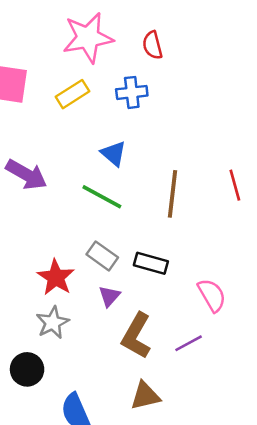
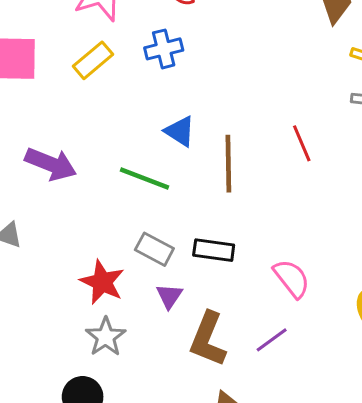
blue triangle: (114, 154) -> (180, 131), moved

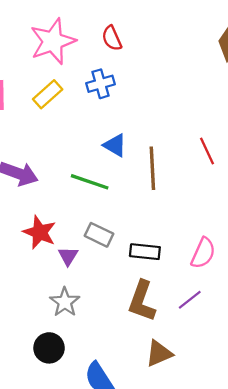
black rectangle: (214, 250) -> (145, 252), moved
pink semicircle: (292, 278) -> (203, 253), turned 64
red star: (102, 282) -> (40, 232), moved
purple triangle: (169, 296) -> (68, 256), moved

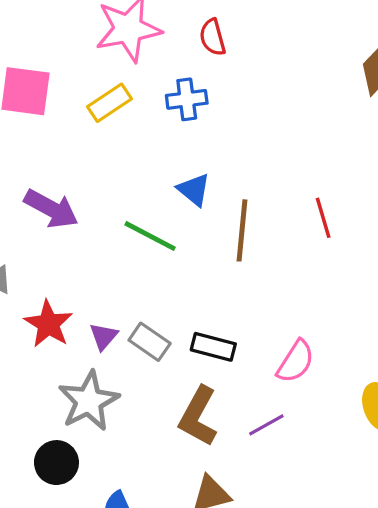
red star: (40, 232) -> (48, 324), moved
gray rectangle: (99, 235) -> (150, 342), moved
gray star: (65, 302) -> (89, 401), size x1.4

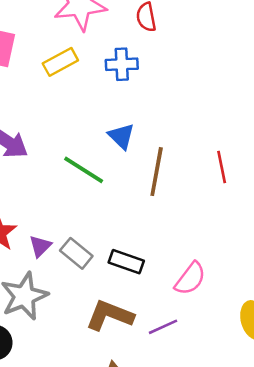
brown L-shape: (198, 416) -> (110, 315), turned 78

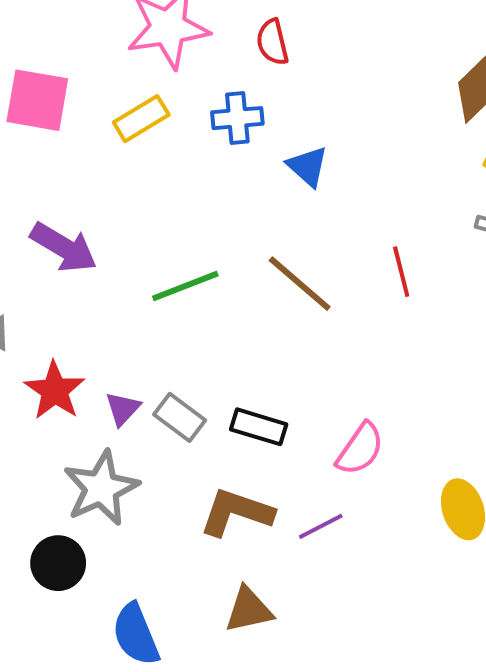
blue triangle: (121, 136) -> (308, 166), moved
green line: (84, 170) -> (185, 286), turned -51
brown line: (157, 172) -> (300, 284), turned -57

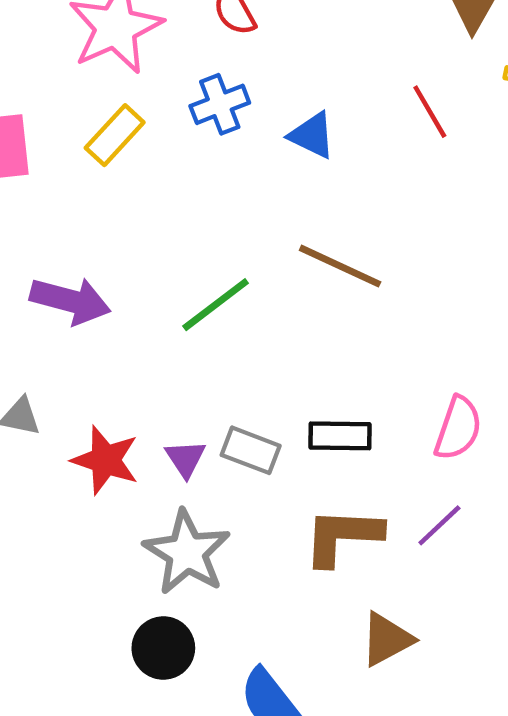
red line: (401, 272) -> (430, 112), moved

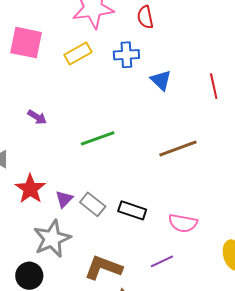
brown line: (340, 266) -> (178, 149), moved, turned -63
purple arrow: (70, 301) -> (37, 117), size x0.6
pink semicircle: (458, 428) -> (183, 223), turned 64
brown L-shape: (343, 536) -> (103, 268), moved

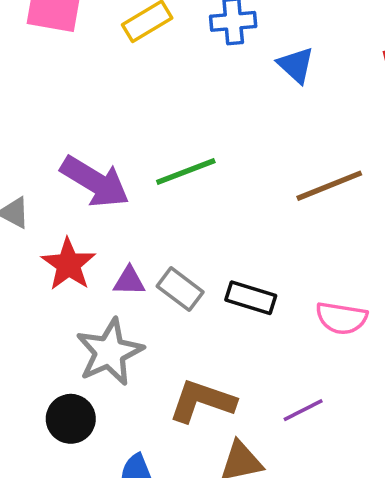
purple arrow: (37, 117) -> (95, 182), moved, size x2.0
purple triangle: (64, 199) -> (129, 281), turned 48
purple line: (162, 261) -> (303, 410), moved

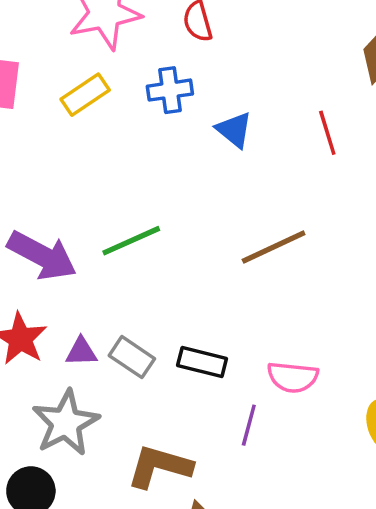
purple line: (303, 410) -> (249, 425), moved, turned -45

